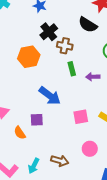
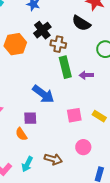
orange hexagon: (29, 57) -> (15, 44), moved
green rectangle: (72, 69) -> (65, 67), size x1.5
orange semicircle: (20, 133) -> (21, 134), moved

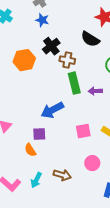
blue arrow: (43, 94) -> (52, 110), turned 115

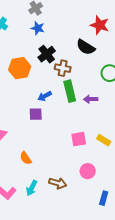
blue arrow: (52, 110) -> (45, 96), moved, size x0.6
purple square: (39, 134) -> (36, 114), moved

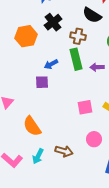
brown cross: (63, 68) -> (78, 36), moved
orange semicircle: (26, 158) -> (32, 126), size x1.5

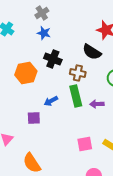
black cross: (53, 22) -> (53, 59), turned -30
purple square: (42, 82) -> (34, 118), moved

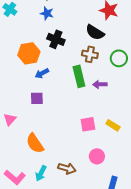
brown cross: (78, 73) -> (90, 54), moved
blue arrow: (51, 101) -> (42, 73), moved

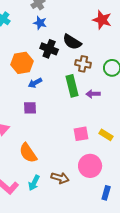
black semicircle: (95, 32) -> (72, 42), moved
pink circle: (97, 156) -> (90, 166), size x1.5

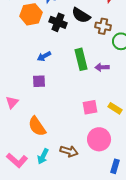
orange hexagon: (22, 63) -> (31, 14), moved
brown cross: (83, 64) -> (103, 26), moved

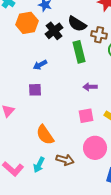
black cross: (58, 22) -> (54, 31), turned 30
green rectangle: (81, 59) -> (79, 52), moved
purple arrow: (102, 67) -> (90, 87), moved
orange semicircle: (37, 126) -> (45, 135), moved

